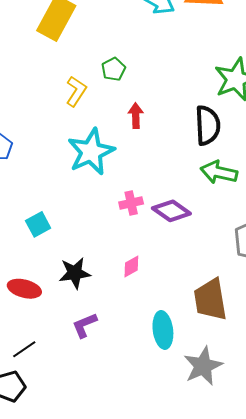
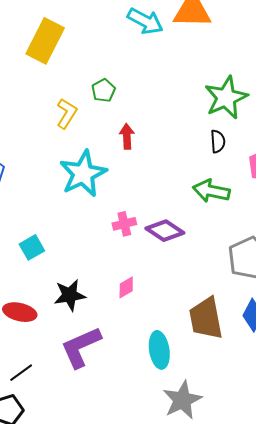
black semicircle: (208, 125) -> (218, 141), moved, size x0.6
purple L-shape: (85, 325) -> (81, 347), size x1.6
gray star: (203, 366) -> (182, 400), moved

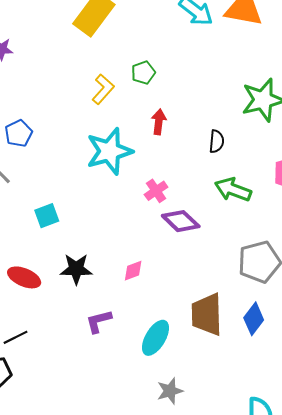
black semicircle: (218, 141) -> (217, 141), moved
pink cross: (124, 224) -> (156, 191), moved, turned -30
purple L-shape: (81, 347) -> (99, 321), moved, size x0.6
cyan ellipse: (159, 350) -> (155, 338), turned 30
gray star: (182, 400) -> (170, 391), size x0.7

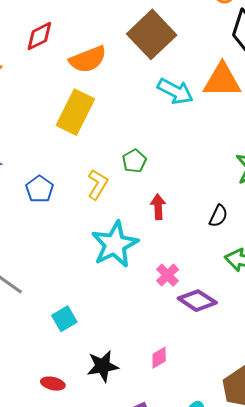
blue pentagon: (19, 133) -> (40, 189), moved
black semicircle: (217, 141) -> (218, 216), turned 30
red ellipse: (24, 277) -> (53, 384), size x0.7

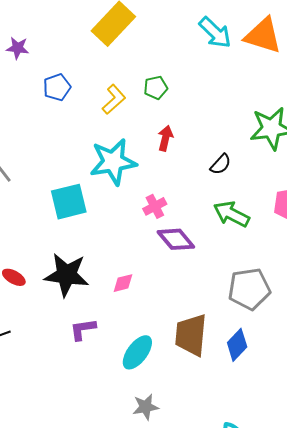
cyan square: (64, 319) -> (69, 202), moved, size x1.5
black star: (103, 366) -> (67, 275), size x1.4

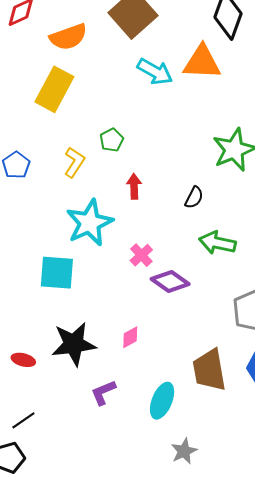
cyan square: (69, 202) -> (57, 273), turned 33

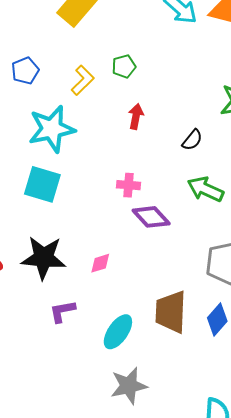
cyan star: (90, 223) -> (52, 129), moved
pink cross: (141, 255) -> (129, 185), turned 35
gray star: (184, 451) -> (129, 386), size x1.4

